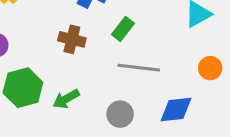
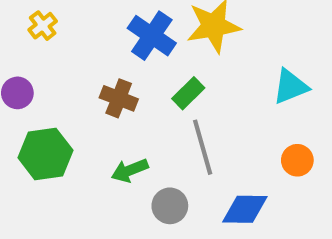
gray line: (139, 68) -> (203, 147), turned 60
green arrow: (66, 99) -> (130, 170), moved

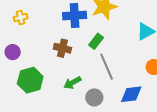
yellow cross: (43, 26) -> (21, 18), turned 32
blue cross: (152, 36) -> (75, 15), turned -30

